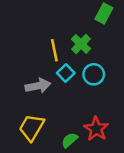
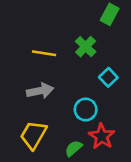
yellow line: (54, 50) -> (44, 53), moved, turned -70
cyan square: (66, 73) -> (108, 77), moved
cyan circle: (94, 74) -> (86, 110), moved

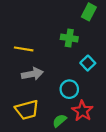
green cross: (86, 47) -> (69, 38), turned -35
yellow line: (44, 53) -> (24, 49), moved
yellow trapezoid: (33, 135) -> (27, 110), turned -135

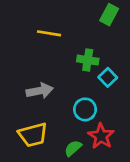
green cross: (69, 38) -> (88, 60), moved
yellow line: (24, 49) -> (49, 33), moved

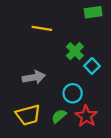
green rectangle: (109, 15) -> (93, 12), turned 54
green cross: (88, 60) -> (75, 51), turned 36
green semicircle: (73, 148) -> (59, 116), moved

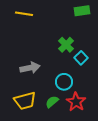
yellow line: (42, 28) -> (24, 14), moved

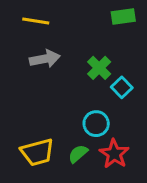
gray arrow: (30, 68) -> (45, 59), moved

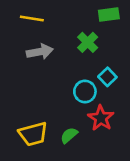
green cross: (99, 68) -> (88, 42), moved
cyan circle: (96, 124) -> (85, 91), moved
red star: (114, 154) -> (101, 118), moved

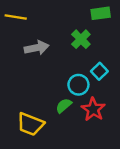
yellow line: (32, 19) -> (16, 17), moved
yellow trapezoid: (33, 134) -> (30, 124), turned 36
green semicircle: (69, 135) -> (64, 106), moved

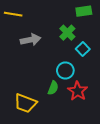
cyan square: (99, 71) -> (83, 49), moved
green semicircle: (64, 106) -> (53, 88), turned 152

